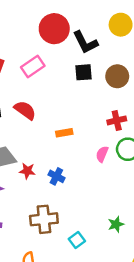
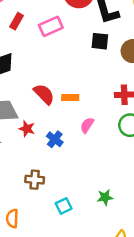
red semicircle: (25, 110) -> (44, 94), moved
pink semicircle: (102, 154) -> (87, 125), moved
brown cross: (44, 219) -> (35, 180), size x0.7

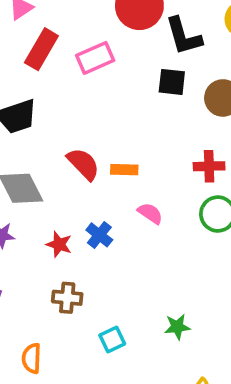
red rectangle: (17, 21) -> (41, 49), size x1.5
pink semicircle: (87, 125) -> (150, 213), turned 91
red star: (27, 129) -> (59, 244), moved

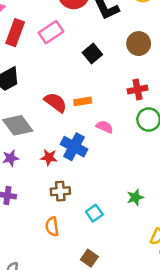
black square: (172, 82) -> (92, 54), moved, turned -36
blue cross: (99, 235) -> (74, 147), size x1.5
orange semicircle: (32, 358) -> (52, 227), moved

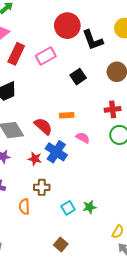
red semicircle: (56, 102) -> (43, 126), moved
green star: (135, 197) -> (89, 207), moved
orange semicircle: (52, 227) -> (24, 207), moved

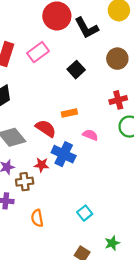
brown cross: (42, 187) -> (25, 182), moved
green star: (89, 207) -> (112, 243), moved

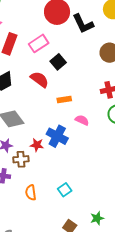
black square: (76, 70) -> (58, 62), moved
red semicircle: (46, 128) -> (39, 79), moved
cyan square: (85, 213) -> (65, 190), moved

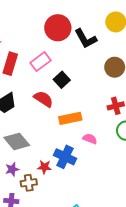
orange rectangle: (64, 100) -> (70, 118), size x1.5

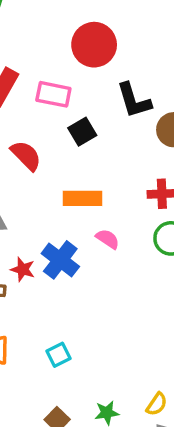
black L-shape: (86, 39) -> (134, 100), moved
pink rectangle: (40, 62) -> (53, 94), turned 36
red semicircle: (43, 99) -> (26, 156), moved

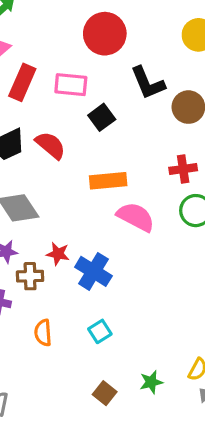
pink semicircle: (108, 239) -> (136, 217), size x1.6
blue cross: (60, 260) -> (93, 271), moved

